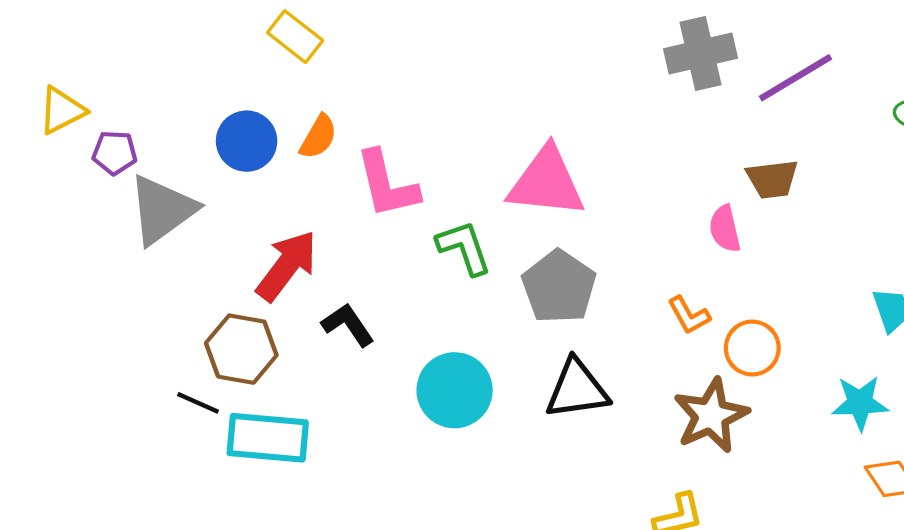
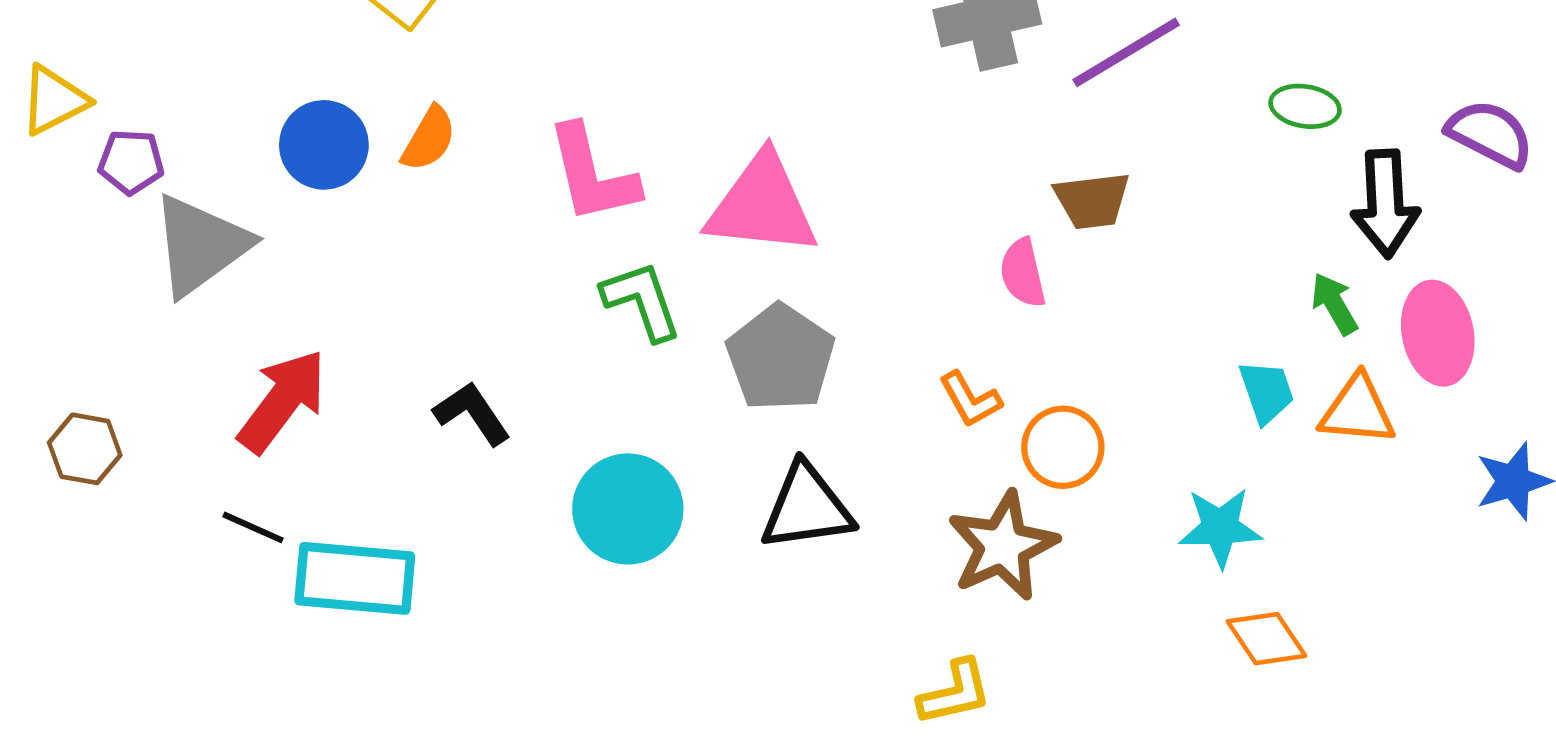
pink L-shape: (387, 184) -> (592, 174), moved
red arrow: (287, 266) -> (282, 401), moved
brown hexagon: (241, 349) -> (85, 449), moved, size x0.7

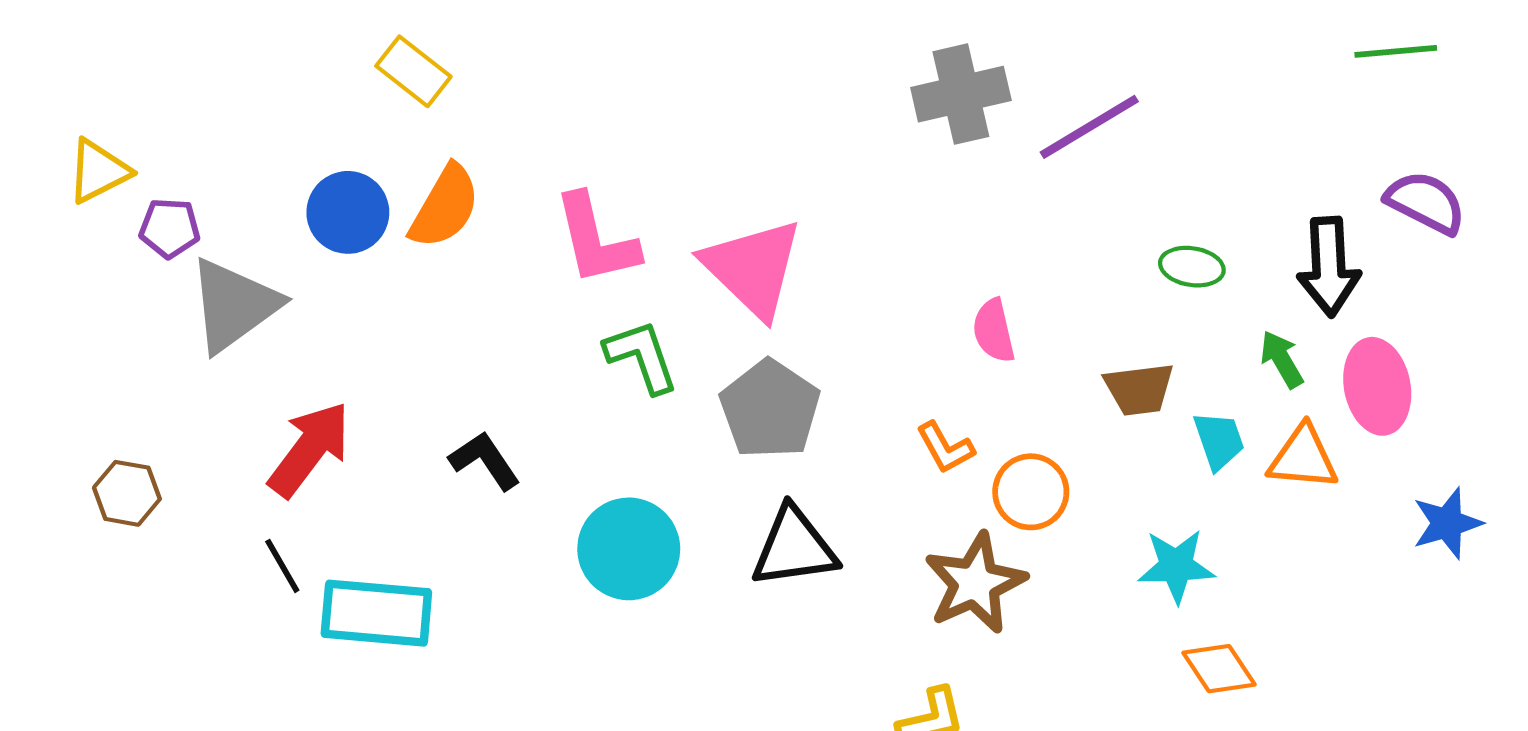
green ellipse: (1305, 106) -> (1192, 267), moved
orange semicircle: (429, 139) -> (445, 207), size x1.4
brown trapezoid: (1092, 200) -> (1139, 389), moved
pink triangle: (762, 205) -> (753, 268), turned 38
black line: (253, 527) -> (282, 566), turned 36

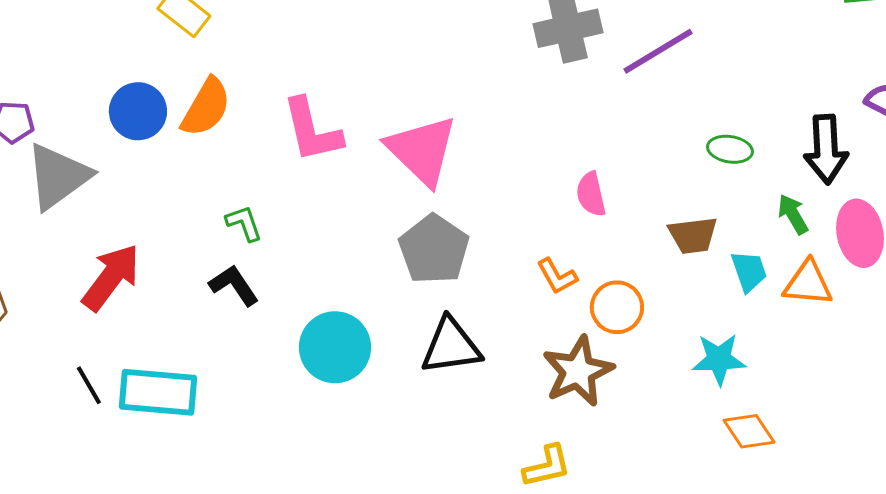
green L-shape: (642, 356) -> (244, 223), moved, size x0.7
black line: (282, 566) -> (89, 385), moved

